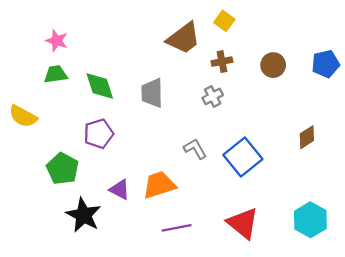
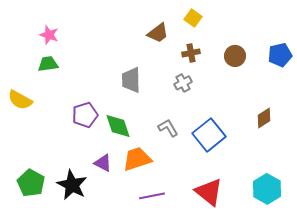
brown trapezoid: (184, 38) -> (158, 33), size x0.7
green diamond: (100, 86) -> (118, 126), moved
green pentagon: (63, 169) -> (31, 183), moved

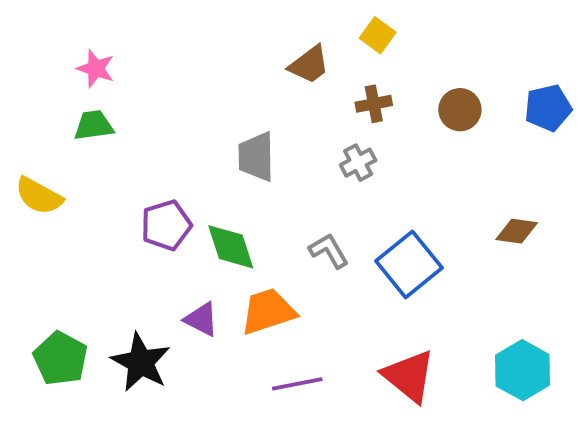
brown diamond: (264, 118) -> (517, 231), turned 40

